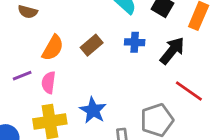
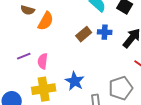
brown rectangle: (92, 45) -> (84, 34), moved
orange semicircle: (53, 48) -> (46, 21), moved

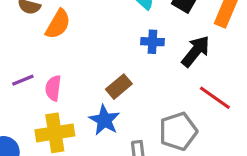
brown rectangle: (84, 34) -> (119, 87), moved

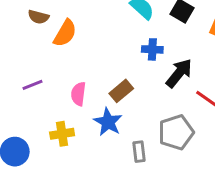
black arrow: (196, 51) -> (179, 73), moved
pink semicircle: (53, 88) -> (78, 94), moved
yellow cross: (55, 133) -> (62, 134), size x0.7

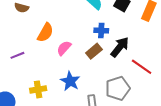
orange semicircle: (65, 33) -> (45, 33), moved
brown rectangle: (121, 91) -> (94, 51), moved
pink semicircle: (78, 94) -> (64, 48), moved, turned 35

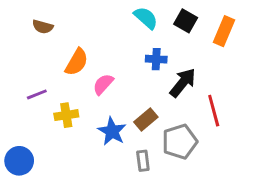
brown rectangle: (94, 51) -> (146, 120), moved
red line: (142, 67) -> (214, 111), turned 40
yellow cross: (38, 89) -> (66, 115), moved

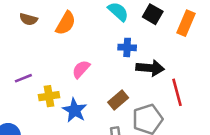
orange semicircle: (77, 62) -> (66, 23), moved
black arrow: (183, 83) -> (150, 68), turned 56
blue star: (112, 131) -> (75, 110), moved

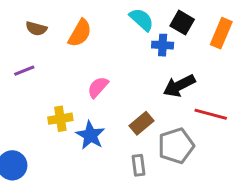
blue cross: (127, 47) -> (163, 45), moved
black arrow: (150, 68) -> (179, 86), turned 148
purple line: (23, 78) -> (24, 71), moved
red line: (177, 92) -> (211, 114), turned -60

